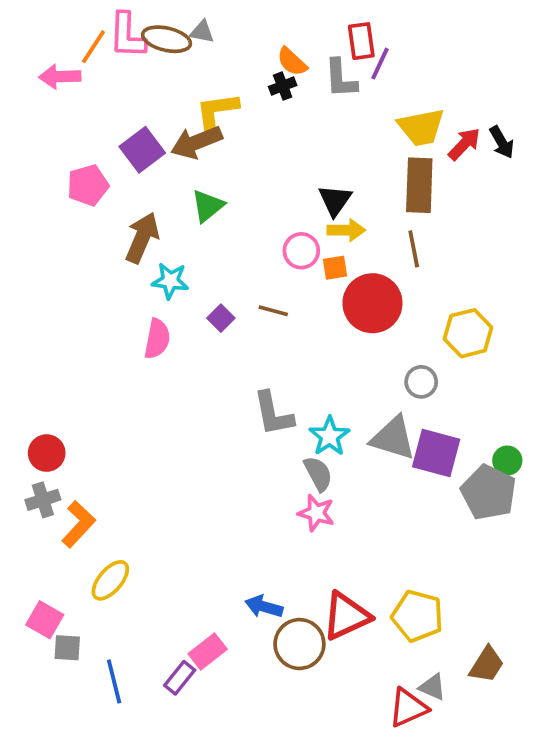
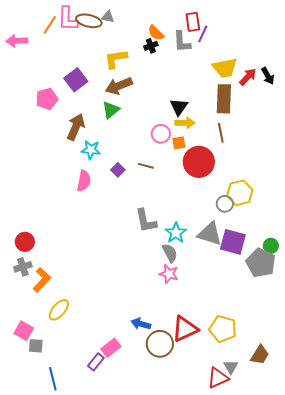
pink arrow: (60, 77) -> (17, 41), moved
brown arrow: (196, 142) -> (119, 86), moved
yellow hexagon: (468, 333) -> (240, 193), moved
blue line: (114, 681) -> (53, 379), moved
gray triangle: (432, 687) -> (231, 367), turned 35

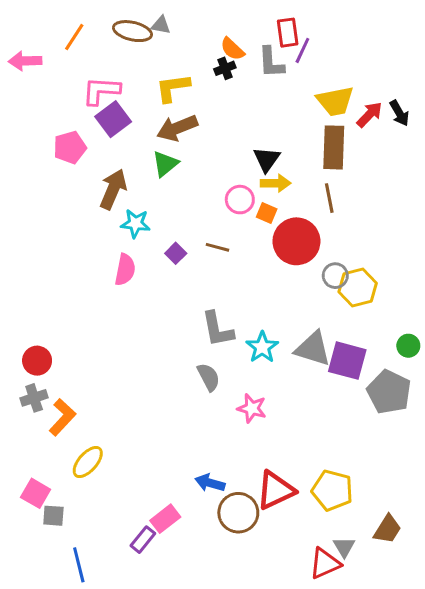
pink L-shape: (68, 19) -> (101, 91), moved, turned 92
orange square: (179, 143) -> (267, 213), turned 32
gray circle: (225, 204) -> (335, 276), moved
green circle: (271, 246) -> (408, 346), moved
gray semicircle: (170, 253) -> (209, 377), moved

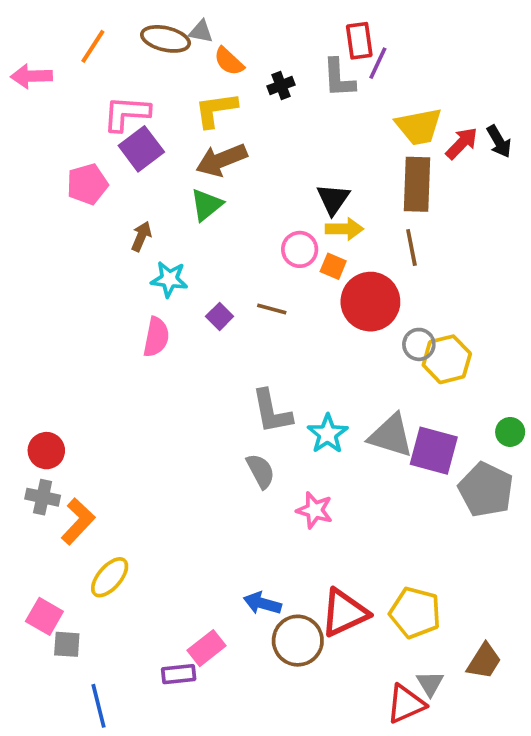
orange semicircle: (232, 49) -> (229, 61), moved
brown arrow: (113, 189) -> (141, 236), size x0.6
gray cross: (34, 398) -> (43, 497), turned 30
purple rectangle: (143, 540) -> (179, 674), turned 45

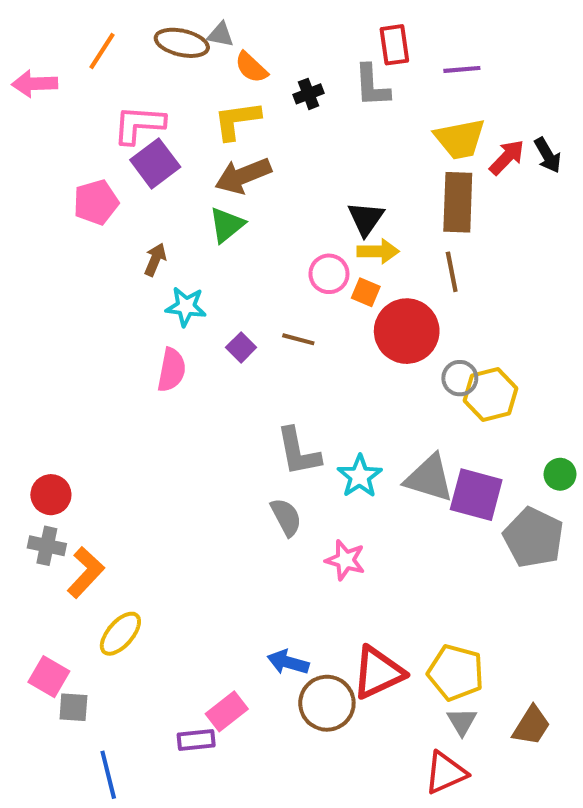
purple line: (378, 63) -> (462, 69), moved, turned 60
gray triangle: (430, 683) -> (462, 722), moved

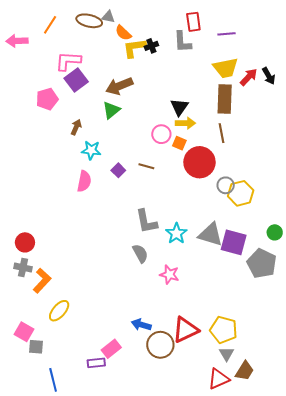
yellow L-shape: (237, 121) -> (134, 48), moved
brown trapezoid: (531, 726) -> (245, 371), moved

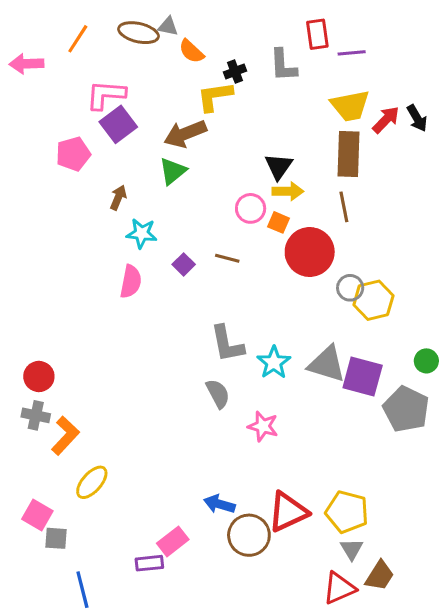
red rectangle: (193, 22) -> (317, 34), moved
yellow L-shape: (134, 48) -> (215, 96), moved

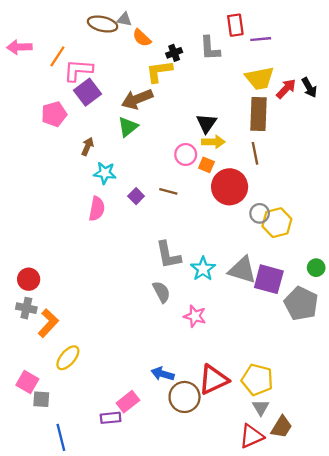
orange line: (78, 39) -> (57, 56), moved

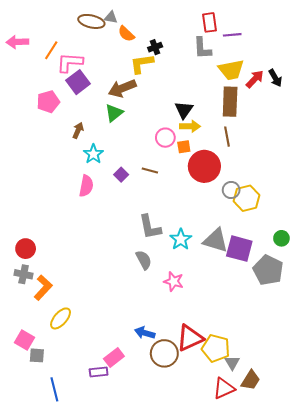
gray L-shape: (210, 48) -> (202, 48), moved
orange square: (206, 165) -> (184, 147), turned -32
cyan star: (105, 173) -> (93, 154), turned 30
yellow pentagon: (257, 380) -> (216, 348), moved

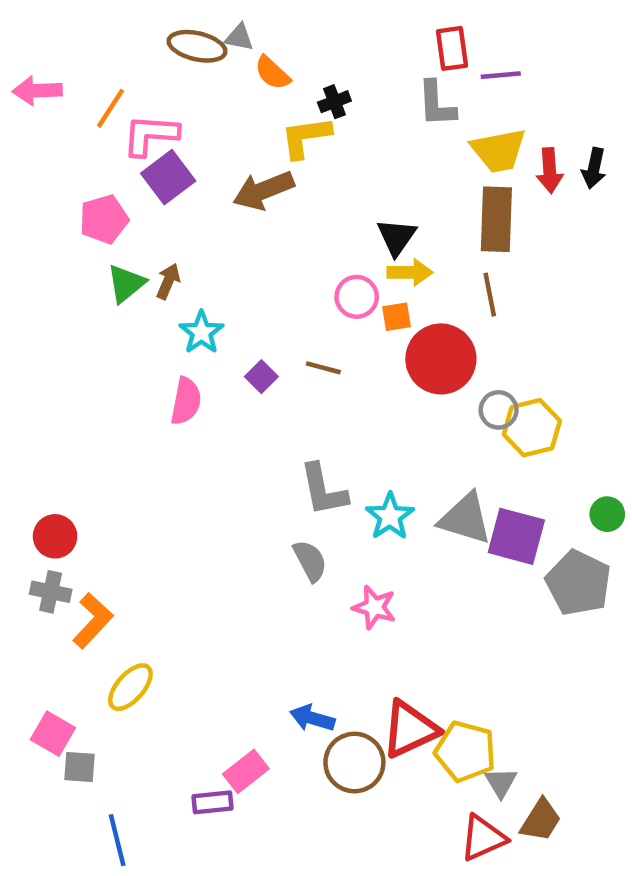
black arrow: (275, 78) -> (594, 168), turned 42
red arrow: (255, 79) -> (550, 170), turned 132
green triangle: (114, 113) -> (126, 284), moved

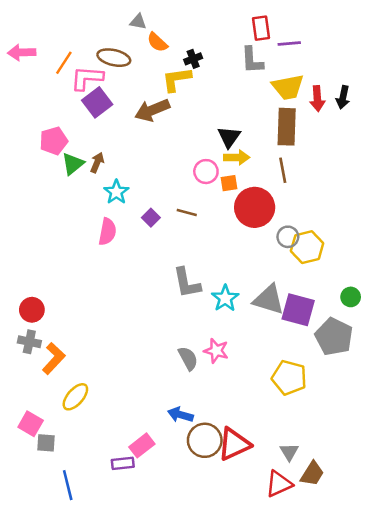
brown ellipse: (197, 46) -> (114, 58), moved
pink pentagon: (104, 219) -> (54, 141), moved
gray semicircle: (310, 561) -> (188, 358), moved
red triangle: (410, 729) -> (234, 444), moved
yellow pentagon: (465, 751) -> (289, 378), moved

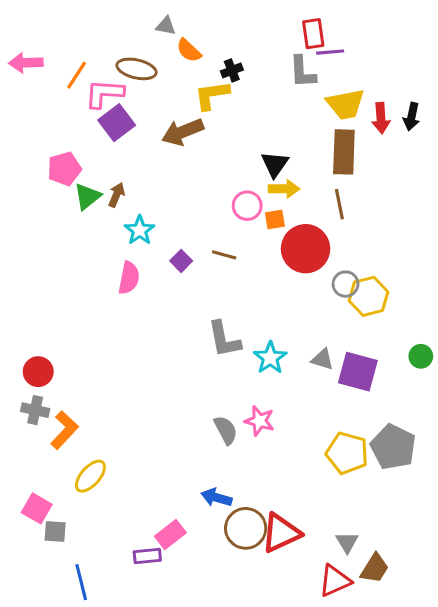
purple line: (289, 44) -> (330, 52), moved
gray triangle: (269, 300) -> (322, 359), size x0.6
gray pentagon: (334, 337) -> (393, 447), moved

